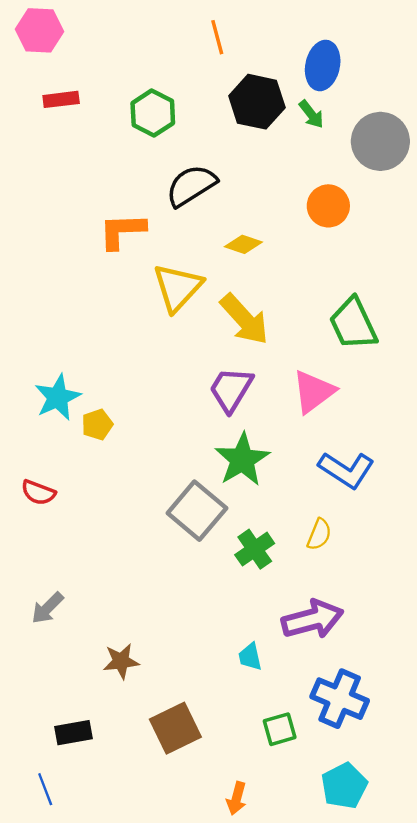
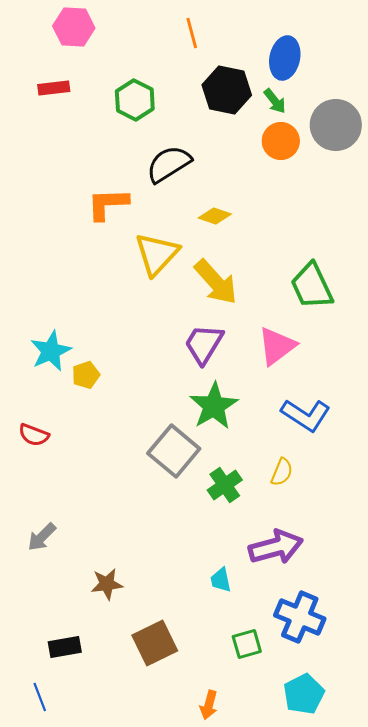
pink hexagon: (39, 30) -> (74, 27), moved
orange circle: (328, 206) -> (281, 141), moved

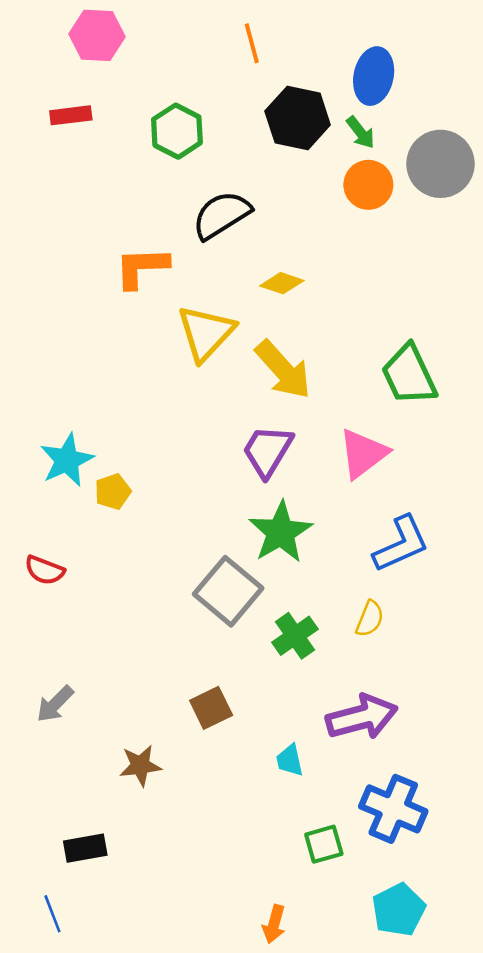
blue L-shape: (306, 415) -> (401, 544), turned -57
brown square: (155, 643) -> (211, 708), moved, size x0.7

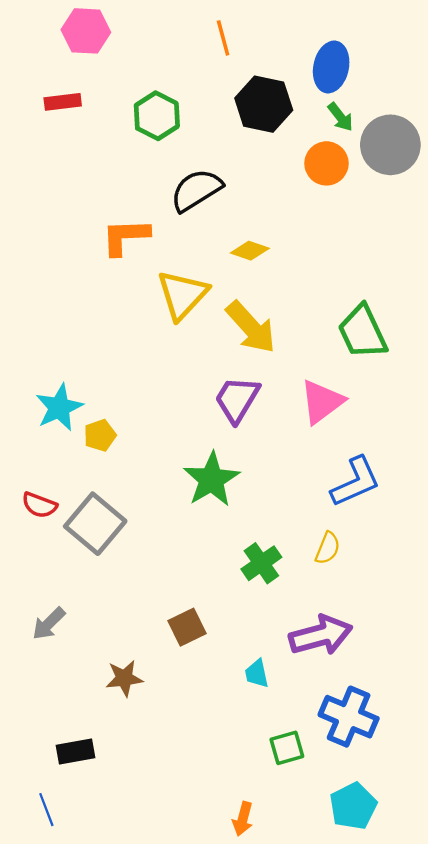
green arrow: (361, 132) -> (340, 117), moved
green star: (281, 532) -> (211, 480), moved
gray square: (228, 591) -> (95, 524), moved

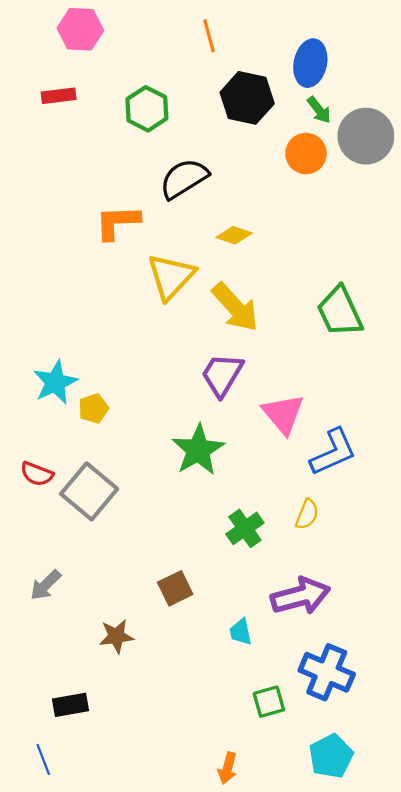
pink triangle: (322, 402) -> (283, 414), moved, turned -33

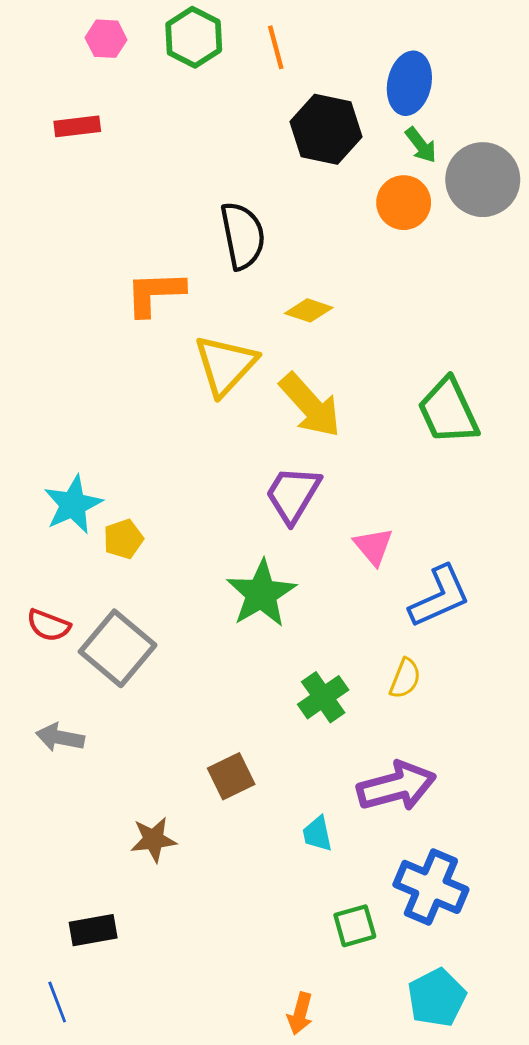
pink hexagon: (80, 29) -> (106, 39), size x0.7
green hexagon: (147, 109) -> (194, 37), moved
black semicircle: (184, 179) -> (243, 236), turned 111
pink triangle: (283, 414) -> (373, 546), size x0.7
gray arrow: (46, 585) -> (60, 737), moved, turned 56

